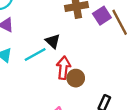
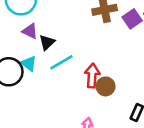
black triangle: (53, 41) -> (47, 42), moved, turned 35

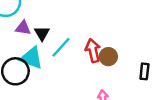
cyan triangle: (29, 64) -> (31, 58), size x1.5

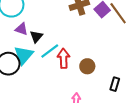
red arrow: (93, 51) -> (64, 58), moved
cyan triangle: (31, 58) -> (24, 55), turned 40

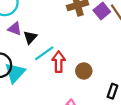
cyan triangle: (24, 55) -> (15, 73), moved

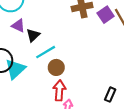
red arrow: (59, 62) -> (59, 90), moved
brown circle: (84, 71) -> (56, 67), moved

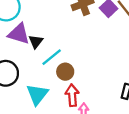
purple triangle: (18, 26) -> (19, 34), size x1.5
cyan triangle: (15, 69) -> (37, 94), moved

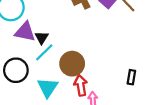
cyan line: (52, 57) -> (44, 52), moved
brown circle: (65, 72) -> (72, 64), size x1.5

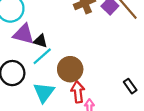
black triangle: (42, 38) -> (40, 41), turned -48
black rectangle: (131, 77) -> (130, 86), turned -48

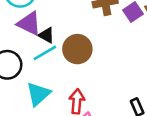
brown circle: (70, 69) -> (77, 49), moved

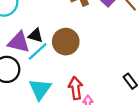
purple triangle: (29, 24) -> (19, 42), moved

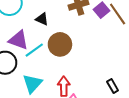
black triangle: (36, 35) -> (42, 19), moved

